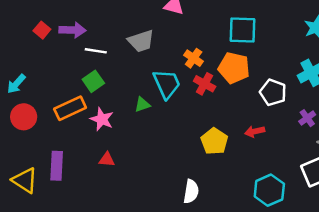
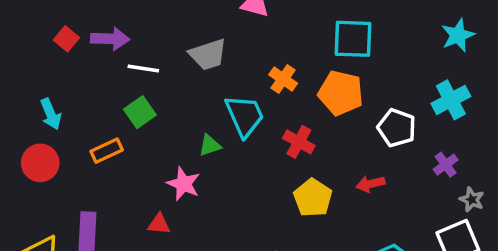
cyan arrow: (16, 84) -> (51, 114), moved, turned -65
red cross: (205, 84) -> (299, 142), moved
orange rectangle: (70, 108) -> (107, 151), size x0.7
pink star: (102, 119) -> (183, 184), moved

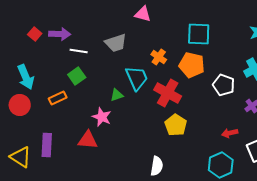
cyan arrow: (51, 114) -> (26, 77), size x1.4
red cross: (299, 142) -> (168, 93), size x1.5
red arrow: (370, 184) -> (230, 133), moved
red triangle: (159, 224) -> (88, 140), size x1.5

